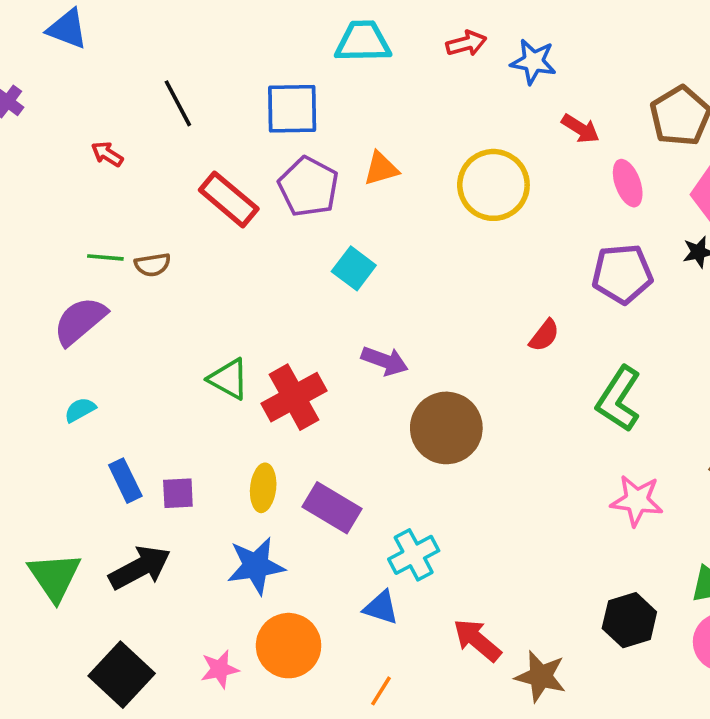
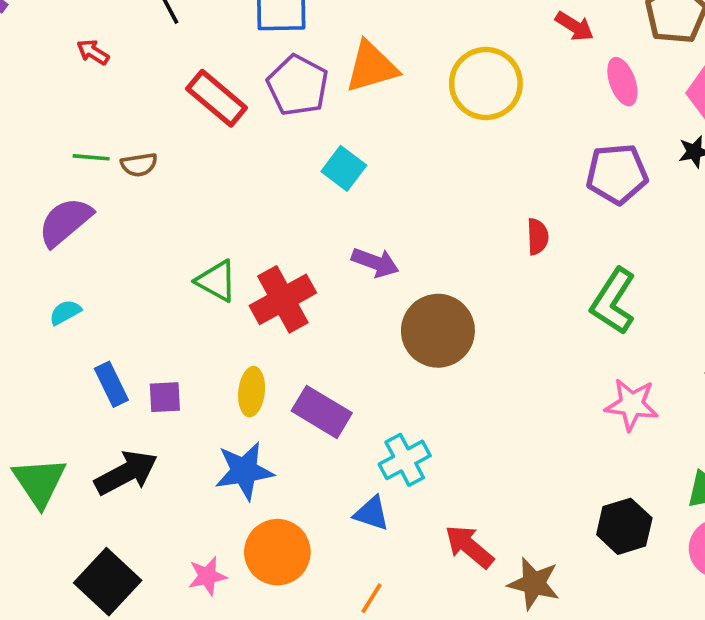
orange triangle: (381, 169) -> (372, 67), size x1.5
red semicircle: (544, 335) -> (538, 237), turned -40

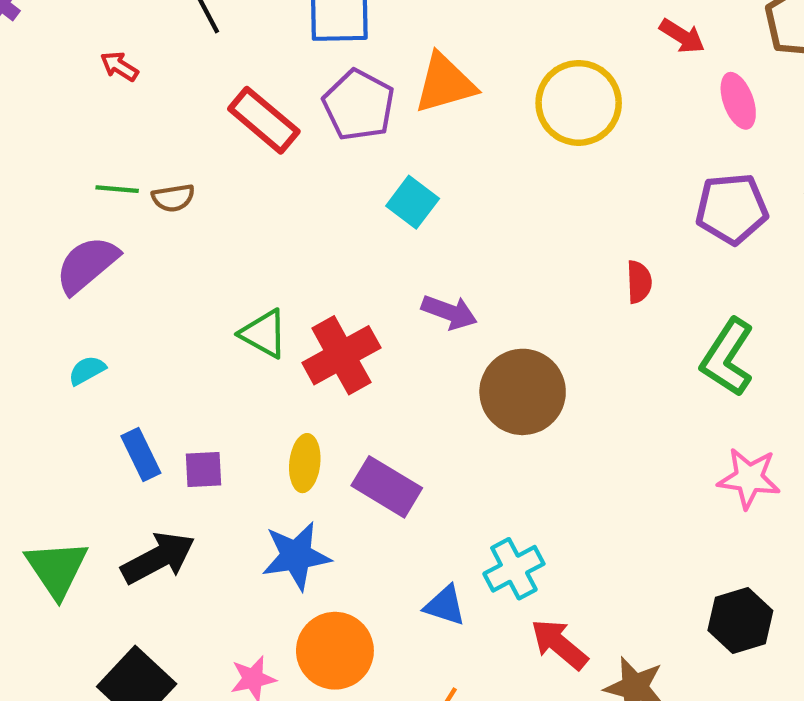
cyan cross: (405, 460) -> (514, 569), moved

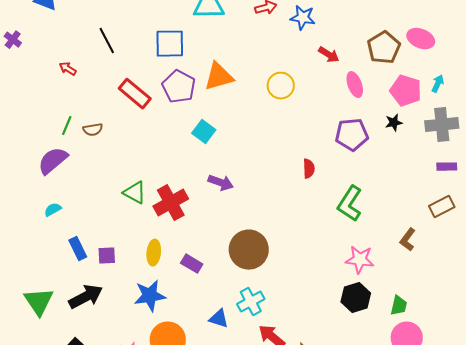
yellow circle: (579, 103) -> (281, 86), size x0.7
green line: (117, 189) -> (67, 126), turned -72
brown circle: (523, 392) -> (249, 250), moved
purple rectangle: (387, 487) -> (192, 264), size x0.7
black hexagon: (740, 621) -> (356, 298), moved

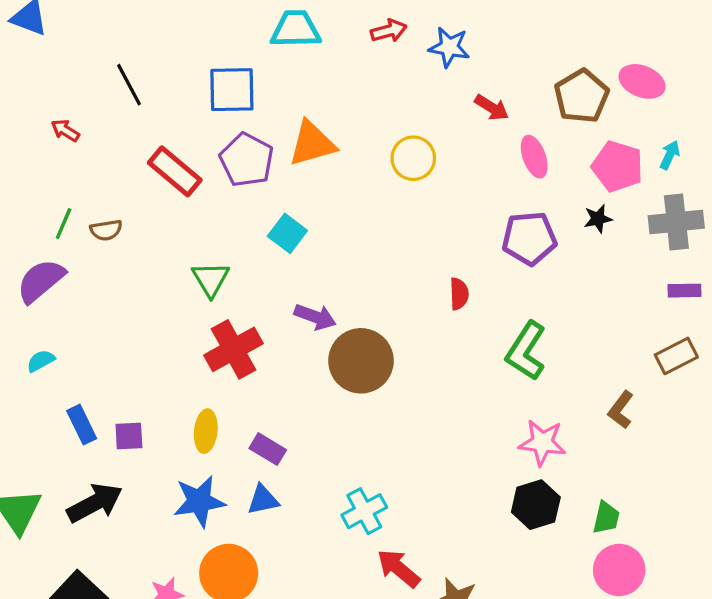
green triangle: (135, 193) -> (211, 279), moved, turned 30
brown circle: (249, 250) -> (361, 361), moved
blue triangle: (219, 319) -> (263, 500), moved, turned -30

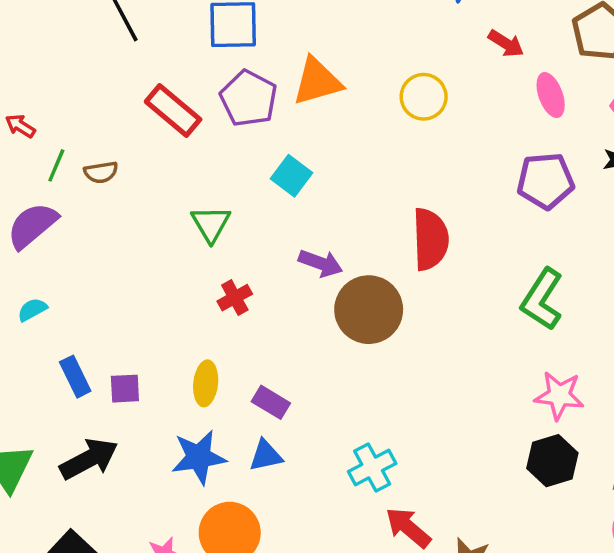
red arrow: (65, 130) -> (20, 126), moved
red semicircle: (459, 294) -> (430, 239), moved, size x1.8
red cross: (234, 349) -> (235, 298), size x0.6

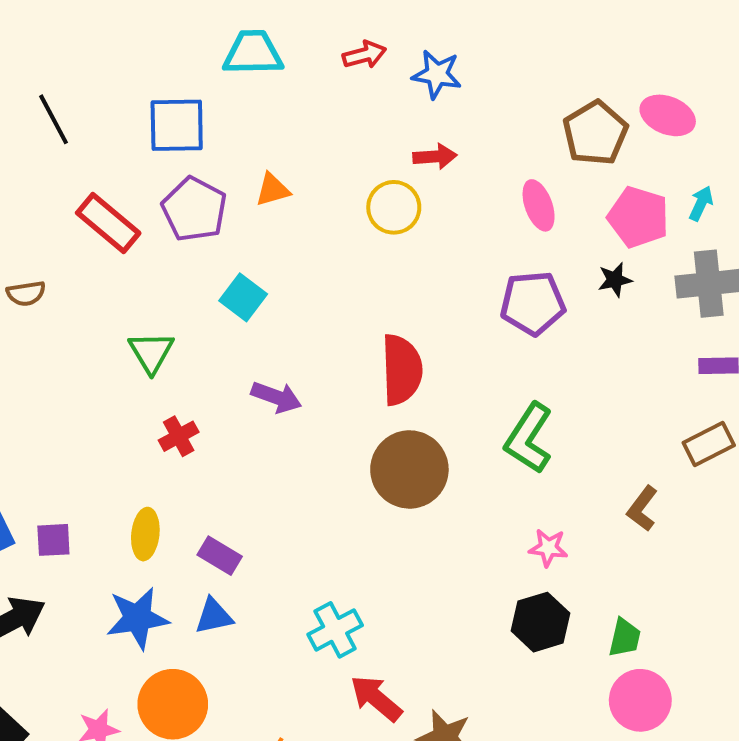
red arrow: (506, 44) -> (435, 156), moved, turned -36
orange triangle: (317, 81) -> (273, 190), size x0.6
brown circle: (369, 310) -> (409, 469), moved
pink star: (559, 395) -> (548, 548), size x0.7

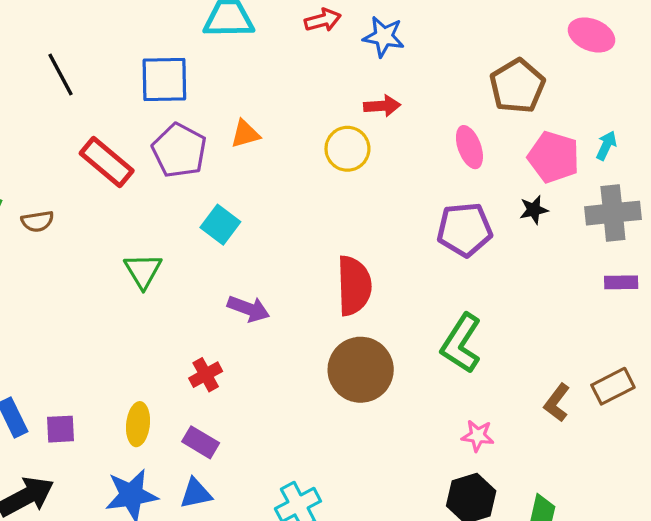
pink ellipse: (668, 115) -> (591, 35), moved
red cross: (179, 436) -> (206, 375), moved
brown rectangle: (709, 444) -> (613, 386), moved

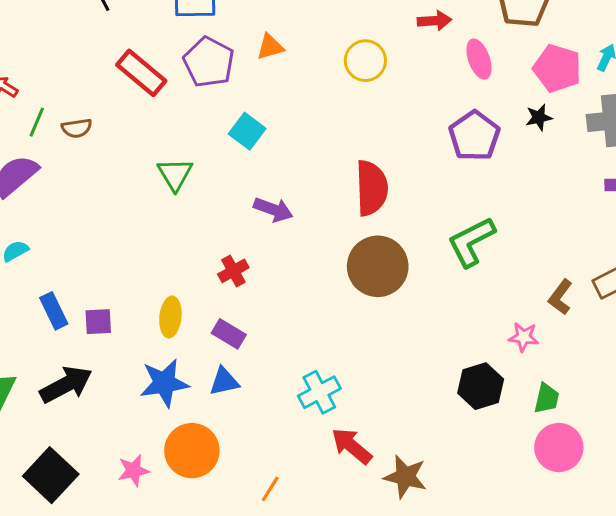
red arrow: (382, 106) -> (434, 21), moved
purple pentagon: (465, 230) -> (474, 136), turned -30
green L-shape: (461, 343) -> (471, 242), turned 30
pink star: (478, 436) -> (524, 337), moved

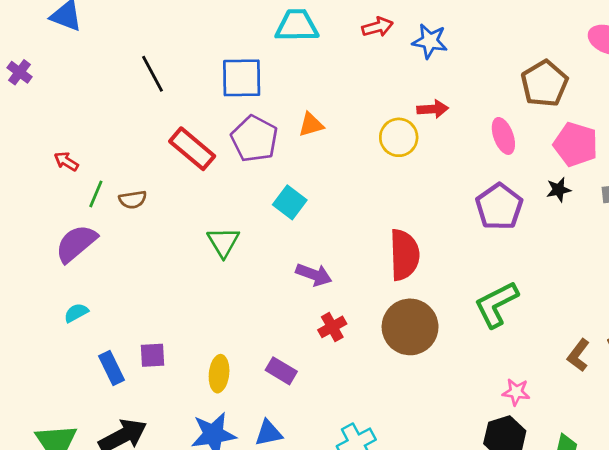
red arrow: (434, 21) -> (433, 109), moved
red cross: (233, 271) -> (332, 327), moved
purple square: (98, 322) -> (153, 355), moved
purple rectangle: (229, 334) -> (281, 371), moved
pink star: (524, 337) -> (516, 392), moved

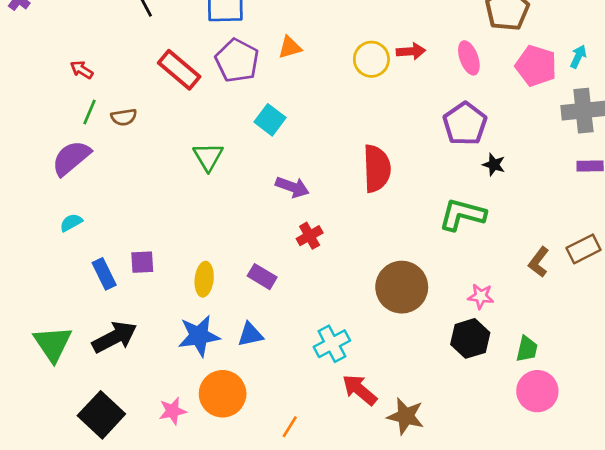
red arrow: (433, 109) -> (411, 51), moved
red arrow: (66, 161) -> (82, 70), moved
black star: (559, 190) -> (494, 165), moved, turned 30
green L-shape: (496, 304) -> (462, 215), turned 42
brown circle: (410, 327) -> (402, 287), moved

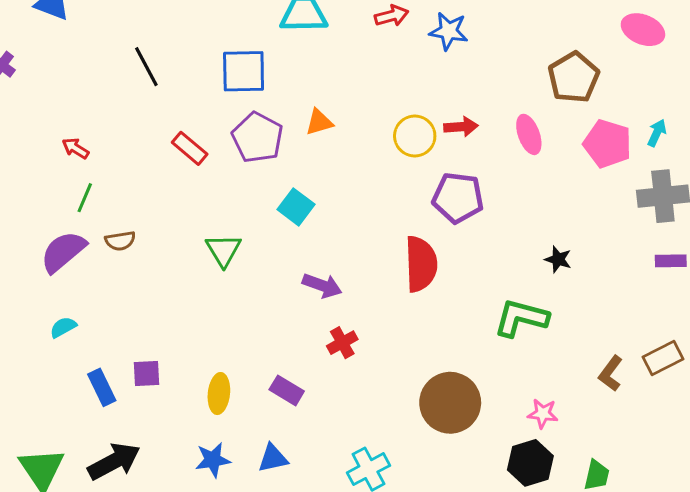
red rectangle: (179, 70) -> (190, 148), size x0.7
brown semicircle: (124, 117) -> (120, 241), moved
purple pentagon: (465, 124) -> (458, 198), moved, turned -30
blue star: (199, 336) -> (213, 460), size x0.7

